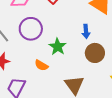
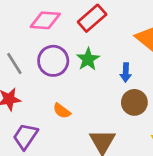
green star: (58, 47) -> (88, 59), moved

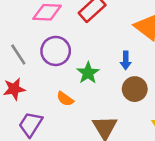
green star: (88, 59) -> (88, 73), moved

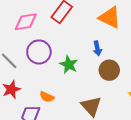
orange semicircle: (65, 99) -> (47, 97), moved

